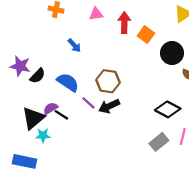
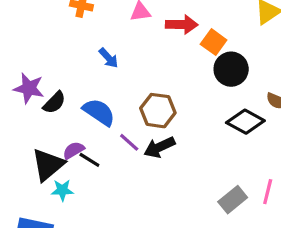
red arrow: (124, 23) -> (182, 25), turned 90
black circle: (172, 53) -> (231, 69), moved
black diamond: (168, 109) -> (245, 122), moved

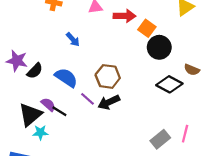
purple semicircle: (73, 150) -> (48, 104), turned 72

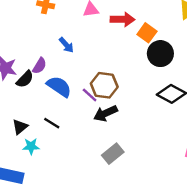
purple line: (87, 99) -> (90, 95), moved
purple semicircle: (48, 104) -> (40, 66), moved, turned 80
black triangle: (30, 115) -> (20, 127), size x0.6
gray rectangle: (160, 139) -> (113, 154), moved

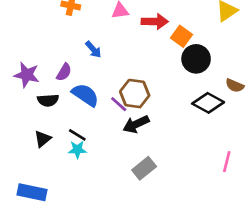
black semicircle: (25, 79) -> (48, 100), moved, turned 42
cyan star: (31, 146) -> (77, 150), moved

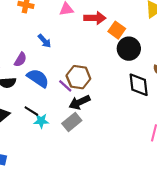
black diamond: (208, 103) -> (139, 85), turned 55
cyan star: (77, 150) -> (41, 121), moved
gray rectangle: (144, 168) -> (72, 122), moved

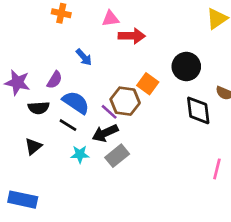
red arrow: (95, 18) -> (132, 36), moved
orange square: (117, 30) -> (148, 84), moved
black arrow: (80, 102) -> (105, 133), moved
black line: (31, 111) -> (68, 125), moved

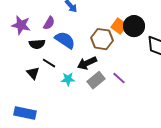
black circle: (186, 67) -> (134, 26), moved
purple line: (109, 112) -> (119, 78), moved
black line: (68, 125) -> (49, 63), moved
black triangle: (33, 146) -> (33, 73), turned -32

